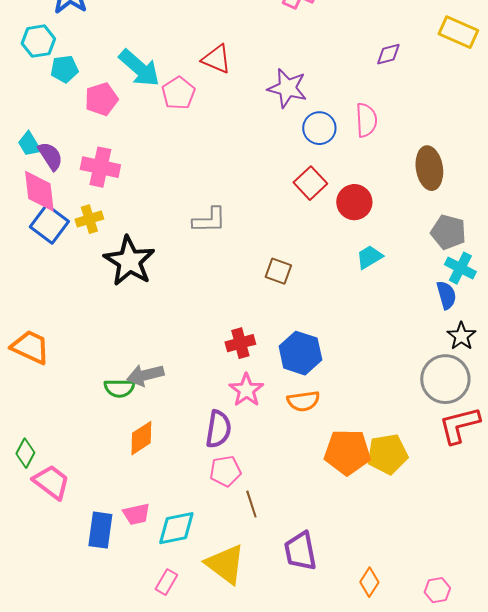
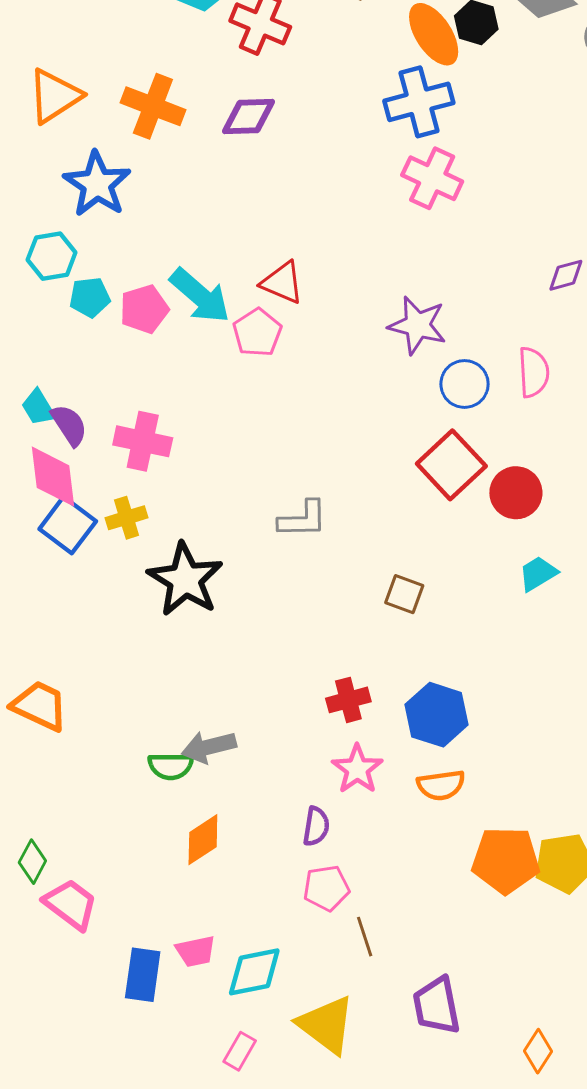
red triangle: (216, 59) -> (282, 283), moved
pink pentagon: (101, 99) -> (144, 309), moved
red square: (310, 183) -> (451, 465), size x1.4
purple semicircle: (218, 429) -> (316, 826), size x0.7

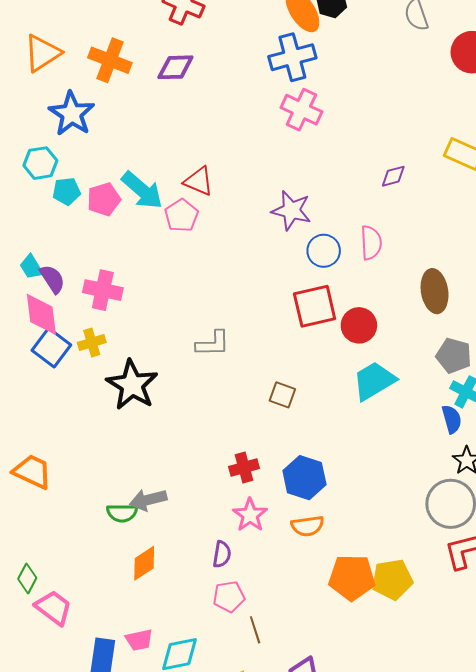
red square: (451, 465) -> (315, 306), turned 30
cyan trapezoid: (538, 574) -> (374, 381), size x1.6

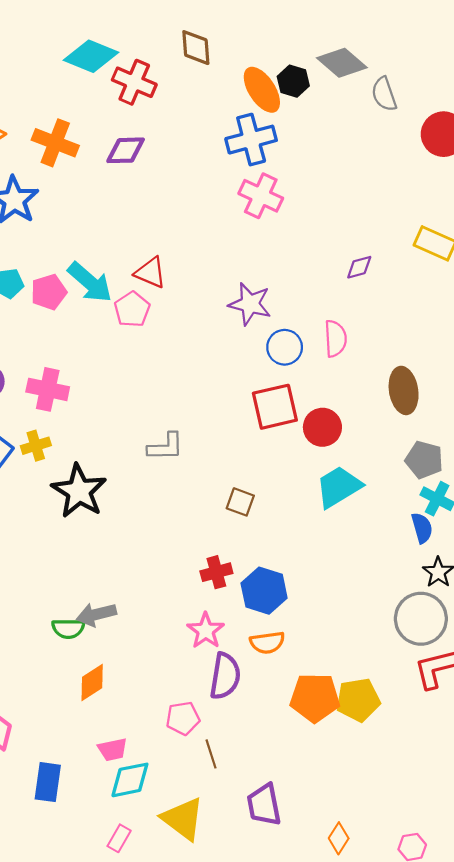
red cross: (244, 468) -> (216, 572), moved
purple semicircle: (222, 554) -> (225, 676), moved, size x1.6
pink trapezoid: (139, 640) -> (113, 750), moved

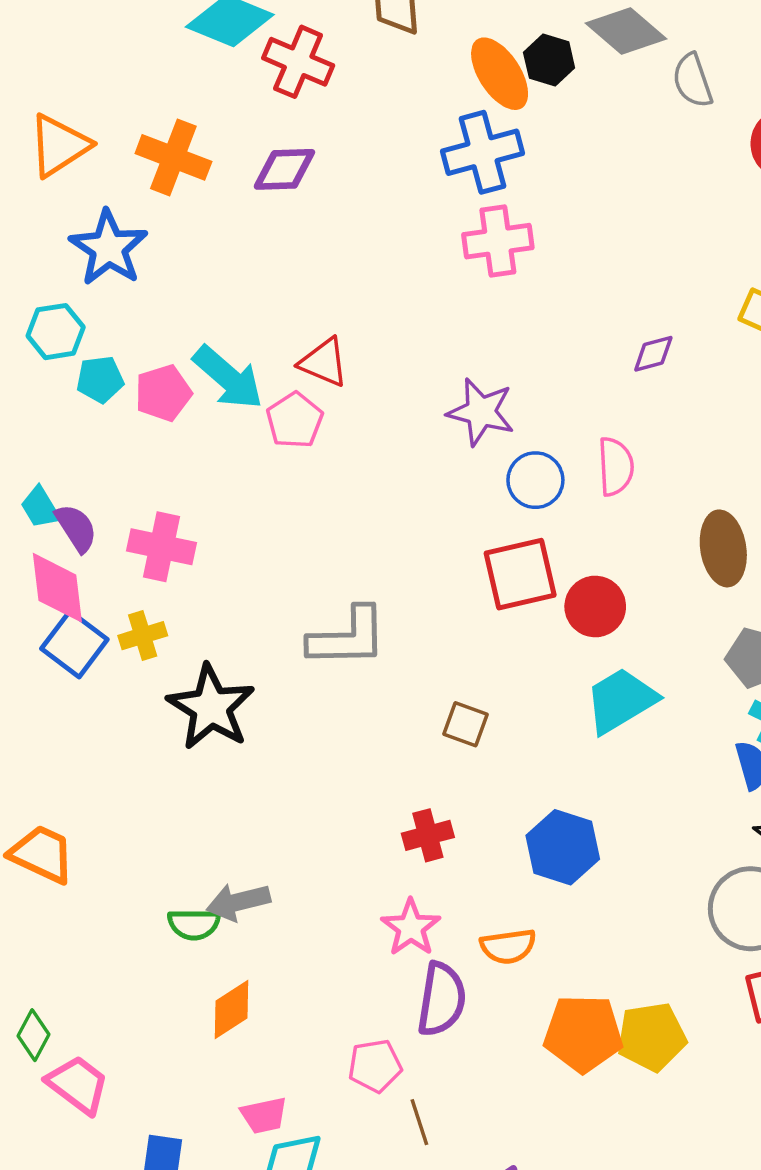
pink cross: (261, 196) -> (498, 241), turned -33
gray L-shape: (166, 447) -> (348, 637), size x1.4
blue hexagon: (264, 591) -> (563, 847), moved

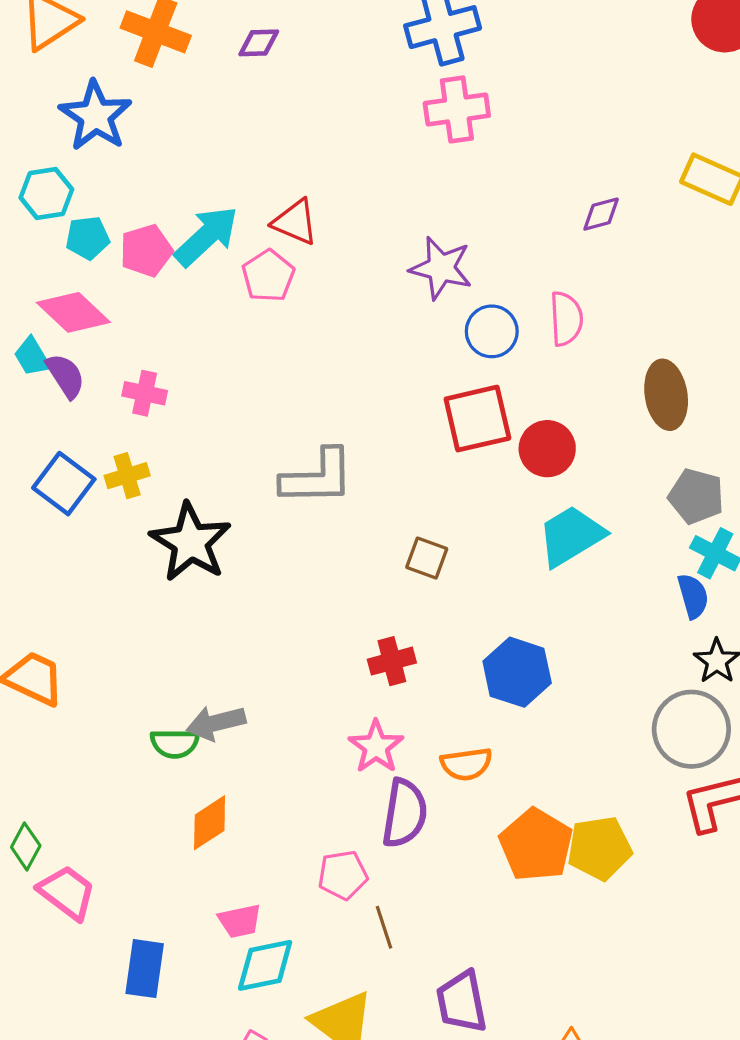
purple diamond: (284, 169) -> (259, 43), size x0.7
cyan arrow: (228, 378) -> (206, 236), turned -84
pink cross: (161, 547) -> (145, 393), size x0.7
pink diamond: (57, 588) -> (73, 312), moved, turned -40
orange pentagon: (583, 1033) -> (536, 845), turned 30

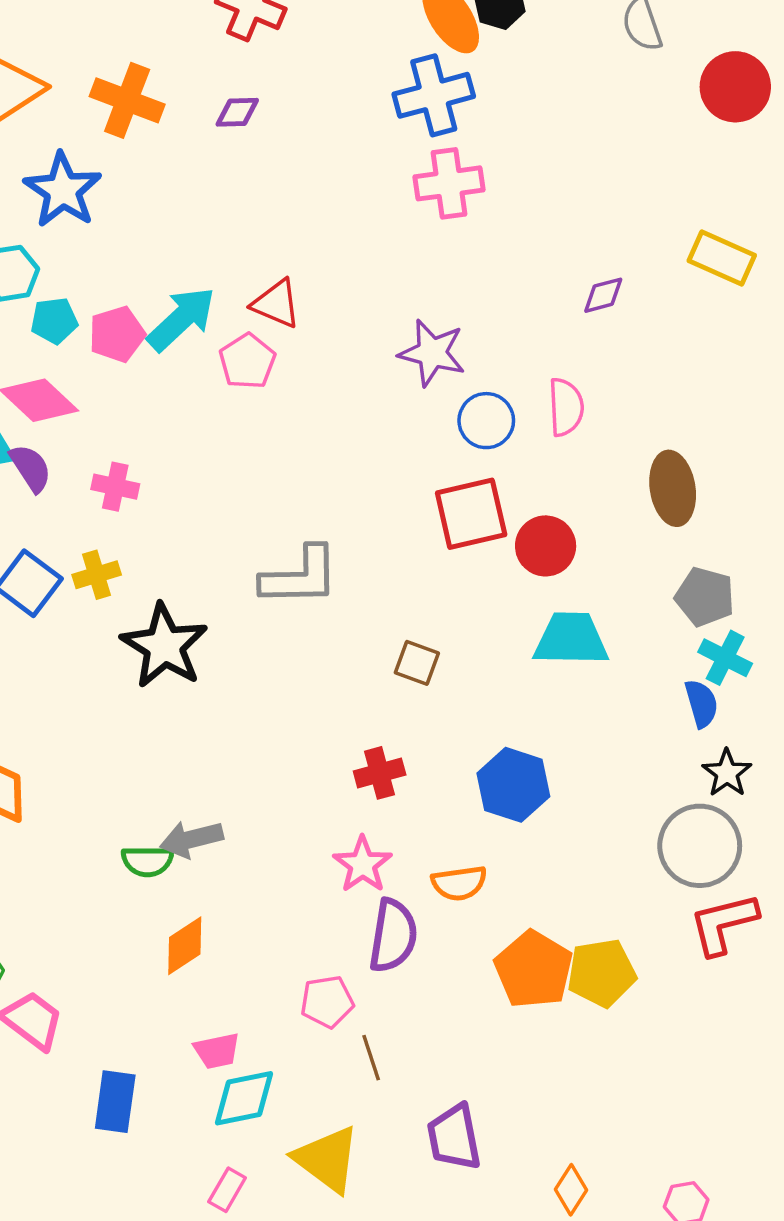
cyan trapezoid: (571, 536) -> (571, 639), turned 32

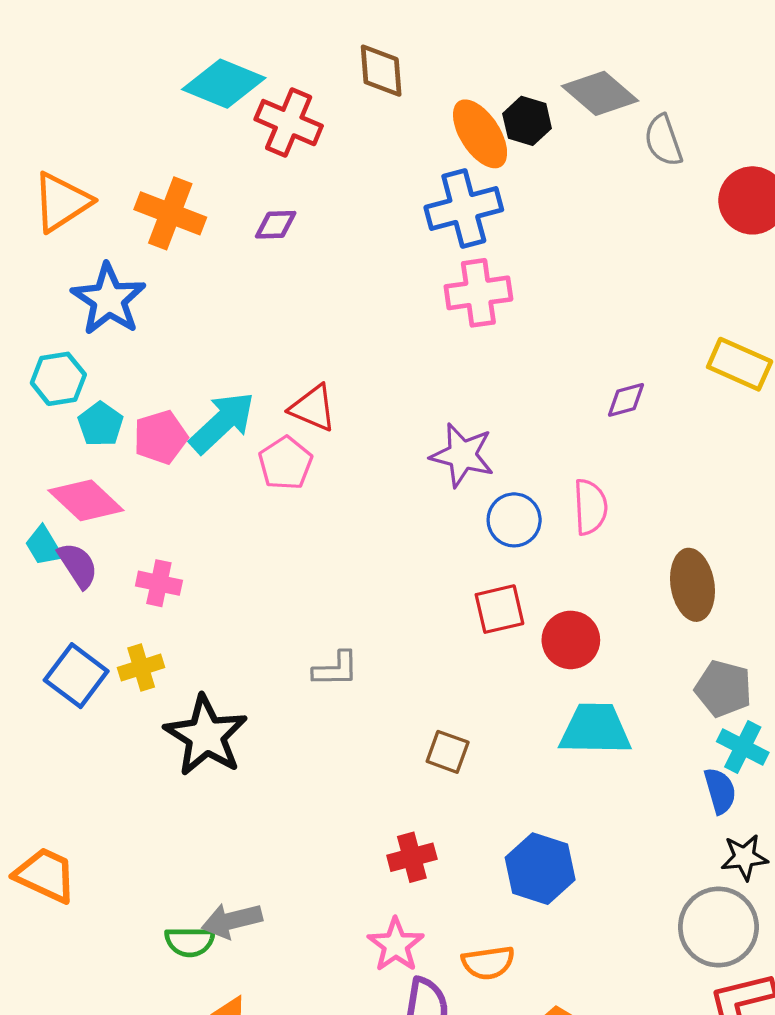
cyan pentagon: (54, 321) -> (101, 424), turned -30
red square: (471, 514) -> (499, 609), size x0.7
gray L-shape: (300, 576) -> (336, 669), size x0.6
black star: (727, 773) -> (744, 857), turned 30

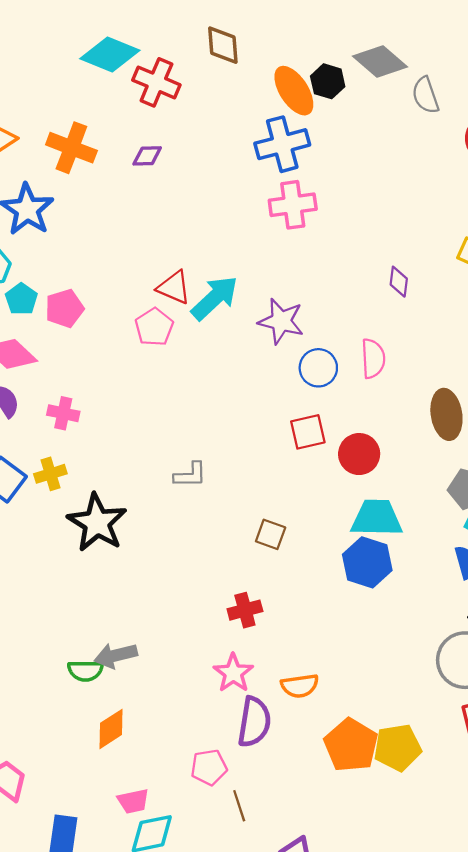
purple diamond: (626, 400) -> (399, 282), turned -68
cyan arrow: (222, 423) -> (215, 298), moved
blue hexagon: (540, 869) -> (367, 562), moved

